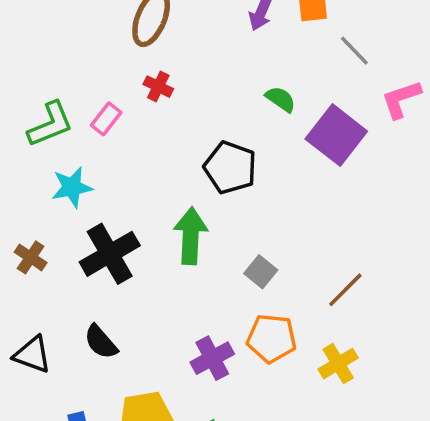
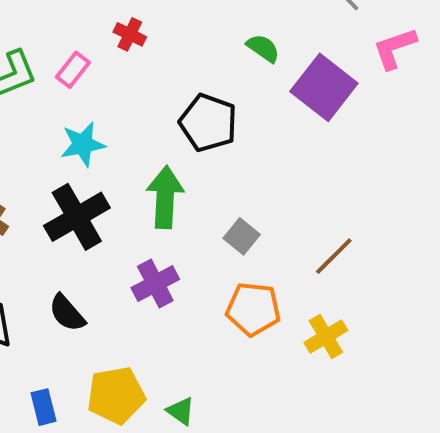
cyan star: (72, 187) -> (83, 144), moved
purple cross: (212, 358) -> (155, 284), moved

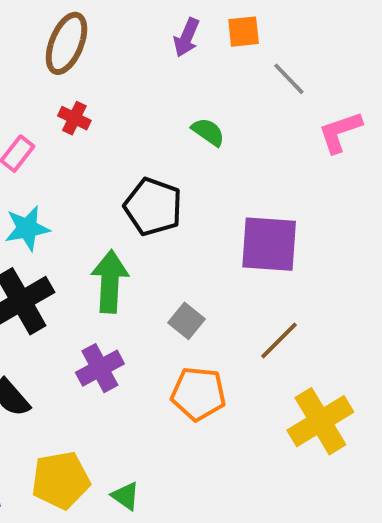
purple square: (324, 87) -> (269, 244), moved, turned -34
yellow cross: (326, 336) -> (320, 421), moved, size x1.5

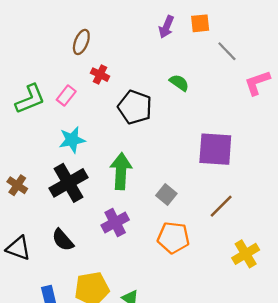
brown ellipse: (66, 43) -> (81, 42), moved, size x0.7
black pentagon: (153, 207) -> (135, 107), moved
yellow cross: (320, 421) -> (246, 254), size x0.7

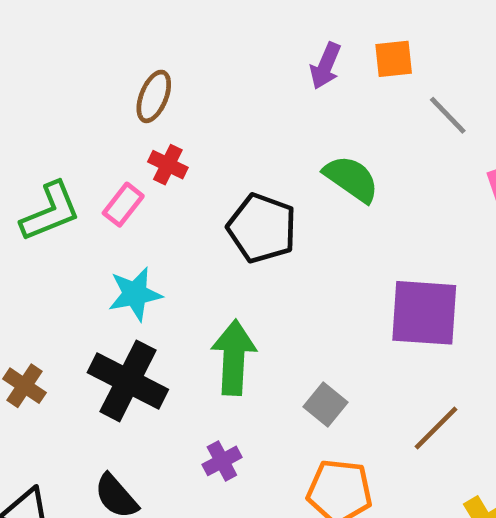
red cross: (100, 75) -> (168, 165), moved
green semicircle: (179, 83) -> (351, 179), size x1.4
black cross: (69, 183) -> (128, 381), turned -33
purple cross: (115, 222) -> (222, 461), size x0.7

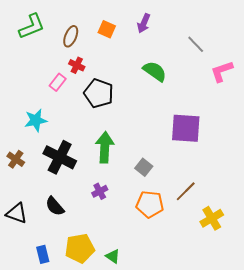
orange square: (394, 59) -> (107, 29), moved, turned 30
green L-shape: (50, 212) -> (32, 26), moved
black pentagon: (262, 228) -> (99, 93), moved
cyan star: (135, 294) -> (36, 120), moved
brown line: (436, 428) -> (186, 191), moved

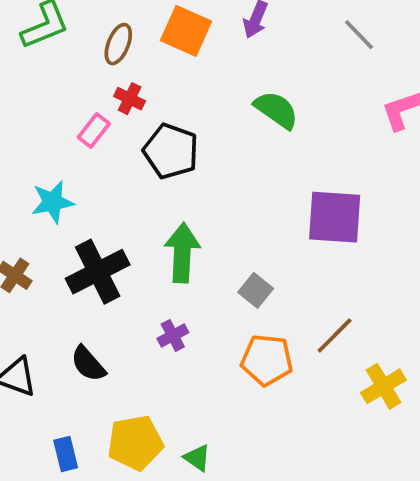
orange square: (107, 29) -> (186, 31), size x1.5
gray line: (196, 44) -> (359, 35), moved
black cross: (60, 157) -> (98, 272), turned 36

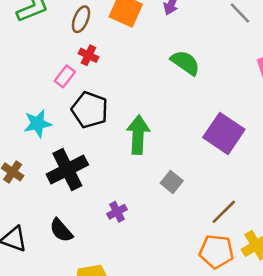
black pentagon: (171, 151) -> (90, 110), moved
purple square: (335, 217) -> (224, 133), turned 30
green arrow: (182, 253) -> (138, 135), moved
orange pentagon: (267, 360) -> (216, 251), moved

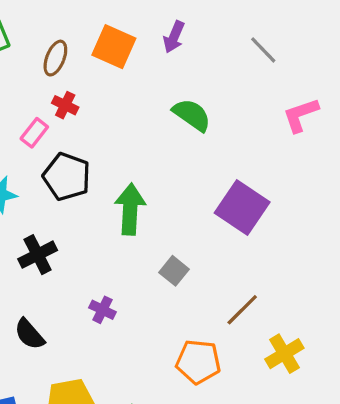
black cross: (67, 170) -> (38, 255), size x0.7
purple cross: (117, 212) -> (103, 310), turned -36
orange pentagon: (216, 251) -> (198, 362), moved

